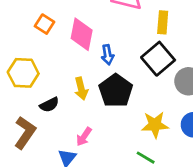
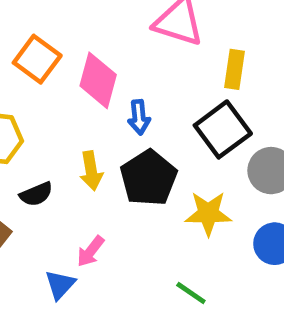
orange square: (45, 24) -> (37, 59), size x1.4
yellow star: (155, 125) -> (208, 213), moved

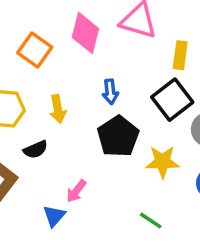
pink diamond: (98, 80) -> (85, 33), moved
yellow arrow: (91, 171) -> (58, 109), moved

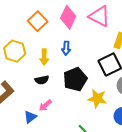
blue arrow: (110, 92) -> (66, 48), moved
black semicircle: (36, 150) -> (42, 80), moved

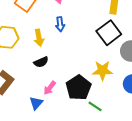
black pentagon: (75, 79) -> (78, 88), moved

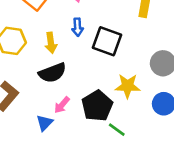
black square: (109, 33) -> (107, 41), moved, turned -35
black semicircle: (41, 62) -> (52, 73), size x1.5

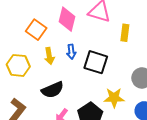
yellow arrow: (51, 43) -> (49, 56), moved

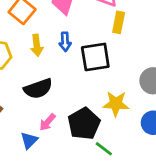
yellow rectangle: (125, 33) -> (119, 22), moved
black square: (96, 62) -> (95, 57), turned -30

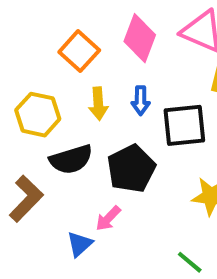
black semicircle: (38, 89) -> (71, 159), moved
black pentagon: (84, 124) -> (131, 169), moved

